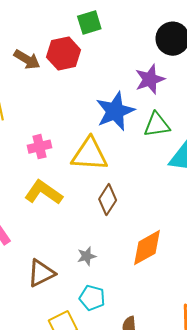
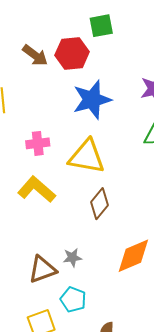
blue star: (115, 111) -> (92, 100), moved
brown triangle: (41, 273) -> (42, 269), moved

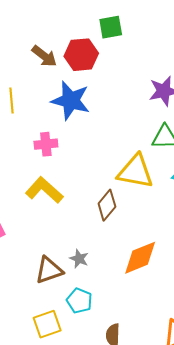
blue star: (92, 100) -> (71, 101), moved, turned 30
yellow triangle: (87, 157) -> (135, 172), moved
gray star: (72, 258) -> (79, 259), turned 30

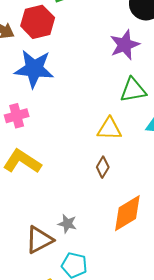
yellow triangle: (135, 172) -> (109, 129), size x0.7
brown diamond: (107, 205) -> (103, 167), moved, size x0.7

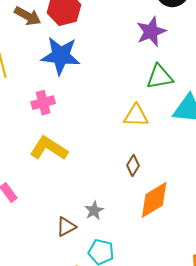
brown diamond: (103, 167) -> (133, 165), moved
gray star: (67, 224) -> (94, 211), turned 30
brown triangle: (39, 240) -> (66, 227), size x0.7

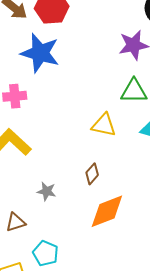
gray star: (94, 211) -> (47, 191), moved, turned 30

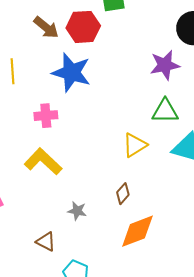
yellow triangle: (104, 125) -> (135, 145), turned -44
brown triangle: (16, 222) -> (46, 242), turned 45

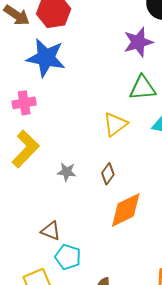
yellow L-shape: (43, 161) -> (25, 149), turned 96
gray star: (77, 211) -> (67, 172), moved
brown triangle: (46, 242) -> (51, 231), moved

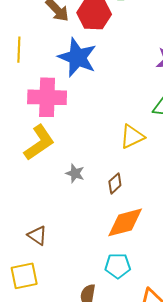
pink cross: (24, 103) -> (47, 97), size x1.6
brown triangle: (51, 231) -> (37, 235), moved
cyan pentagon: (68, 257) -> (118, 266), moved, turned -30

